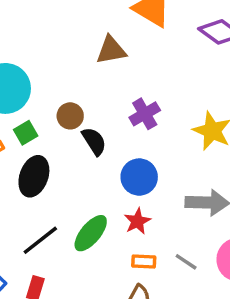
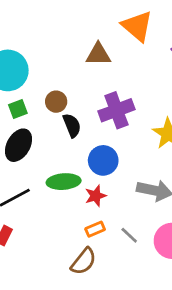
purple cross: (145, 114) -> (116, 110), size x1.4
green ellipse: (91, 233) -> (64, 182), moved, turned 36
orange rectangle: (144, 261) -> (95, 229), turned -36

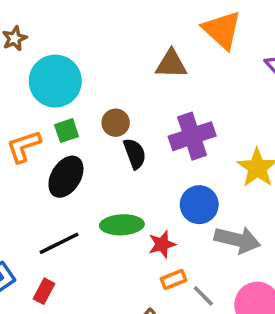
blue circle: (103, 160) -> (199, 205), moved
orange rectangle: (95, 229) -> (173, 280), moved

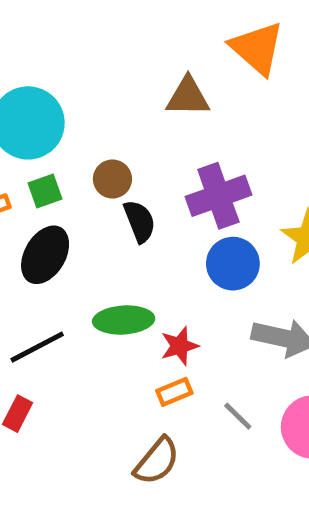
blue circle: (199, 205) -> (233, 264), moved
orange rectangle: (173, 280) -> (174, 392), moved

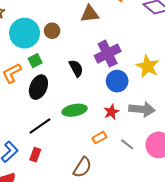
brown circle: (112, 179) -> (52, 31), moved
red star: (180, 346) -> (111, 112), moved
brown semicircle: (157, 461) -> (82, 167), moved

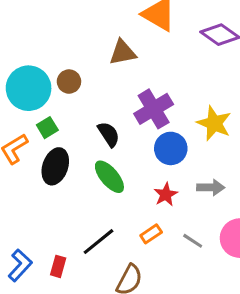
gray arrow: (142, 109) -> (211, 187), size x0.7
green ellipse: (75, 110) -> (109, 177), moved, turned 65
black line: (40, 126) -> (98, 242), moved

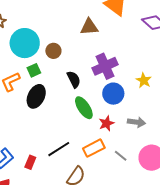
brown circle: (69, 82) -> (53, 51), moved
yellow star: (214, 123) -> (144, 80), size x0.7
green ellipse: (109, 177) -> (84, 108), moved
orange rectangle: (151, 234) -> (94, 148), size x1.5

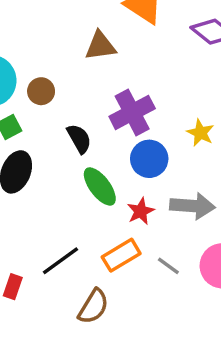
gray arrow: (137, 122) -> (192, 206), size x1.4

